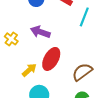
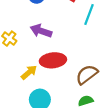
red ellipse: (51, 59) -> (53, 60), turned 55

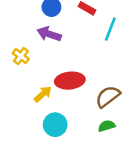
purple arrow: (41, 31) -> (49, 34), moved

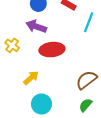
red ellipse: (70, 81) -> (52, 50), moved
green semicircle: (107, 126) -> (85, 105), turned -32

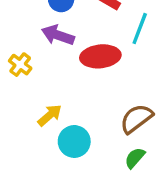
red ellipse: (52, 50) -> (100, 56), moved
cyan circle: (41, 104) -> (74, 141), moved

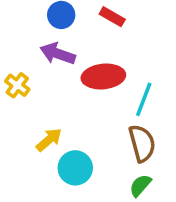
cyan line: (140, 29) -> (144, 99), moved
brown semicircle: (136, 119) -> (142, 143), turned 112

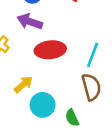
red ellipse: (103, 76) -> (50, 50), moved
green semicircle: (140, 185) -> (72, 118), moved, turned -66

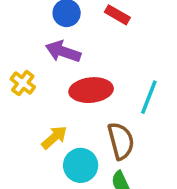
brown semicircle: (91, 87) -> (121, 141), moved

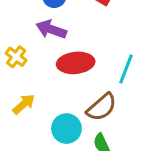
yellow arrow: (54, 137) -> (24, 104), moved
brown semicircle: (121, 141) -> (102, 107), turned 64

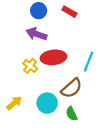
yellow cross: (16, 57) -> (30, 66), moved
yellow arrow: (24, 104) -> (14, 103), moved

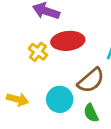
yellow arrow: (14, 103) -> (18, 99), turned 56

